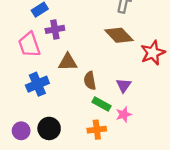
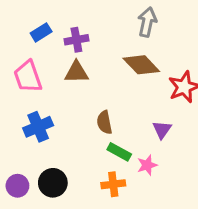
purple cross: (55, 29) -> (76, 40), moved
brown triangle: (68, 62) -> (76, 72), moved
purple triangle: (124, 85) -> (162, 130), moved

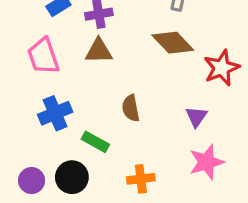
green rectangle: (119, 152) -> (95, 142), moved
pink star: (147, 165) -> (206, 162), moved, size x1.5

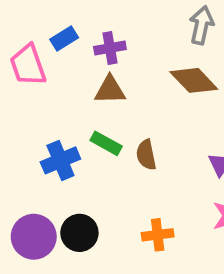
pink trapezoid: (43, 56) -> (28, 65), moved
green rectangle: (95, 142) -> (106, 143), moved
purple circle: (32, 181) -> (34, 237), size x1.5

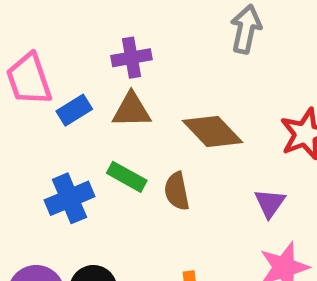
blue rectangle: (64, 38) -> (74, 110), moved
brown diamond: (194, 80) -> (213, 132), moved

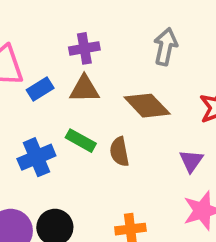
gray arrow: (246, 29) -> (165, 47), moved

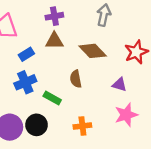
blue rectangle: (40, 89) -> (26, 54), moved
green rectangle: (81, 141) -> (52, 98), moved
purple triangle: (191, 161) -> (119, 85), turned -48

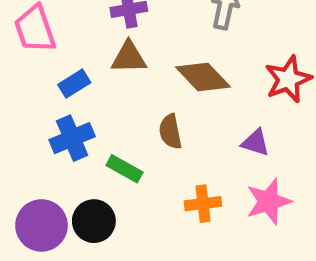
orange cross: (82, 126) -> (203, 204), moved

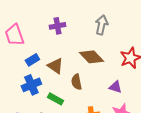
brown triangle: (129, 57) -> (55, 66), moved, turned 36

